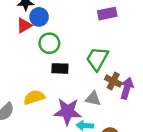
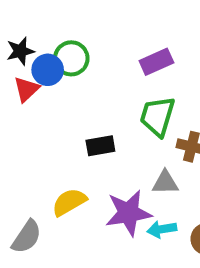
purple rectangle: (107, 14) -> (156, 62), moved
green circle: (49, 43) -> (71, 58), moved

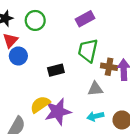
blue circle: (48, 70) -> (18, 56), moved
purple star: (128, 213) -> (58, 112), moved

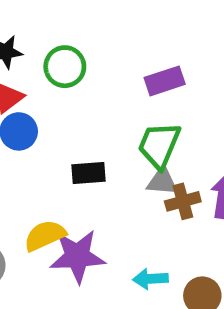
brown cross: (109, 67) -> (183, 201), moved, turned -35
gray triangle: (95, 89) -> (162, 181), moved

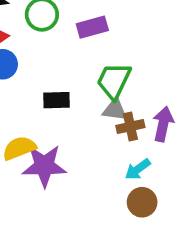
purple rectangle: (165, 81) -> (92, 27), moved
cyan arrow: (150, 279) -> (138, 169), moved, turned -36

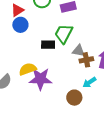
green trapezoid: (114, 81) -> (64, 34), moved
brown circle: (142, 202) -> (74, 98), moved

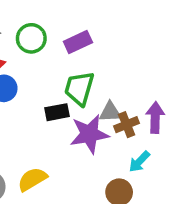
yellow semicircle: (28, 69) -> (32, 179), moved
purple star: (40, 79) -> (89, 134), moved

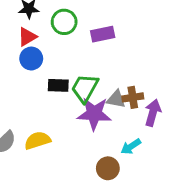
green trapezoid: (79, 88) -> (85, 88), moved
black rectangle: (57, 112) -> (58, 85), moved
brown cross: (127, 125) -> (133, 97), moved

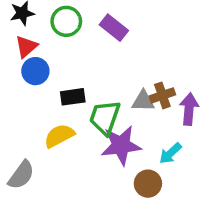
purple rectangle: (103, 34) -> (114, 28), turned 60
green trapezoid: (85, 88) -> (105, 117), moved
purple star: (94, 114) -> (121, 145), moved
yellow semicircle: (37, 140) -> (59, 136), moved

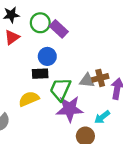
purple rectangle: (114, 28) -> (59, 29), moved
blue circle: (35, 71) -> (47, 56), moved

